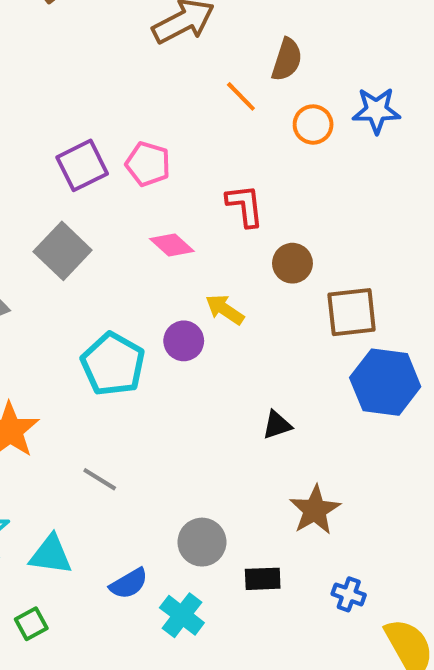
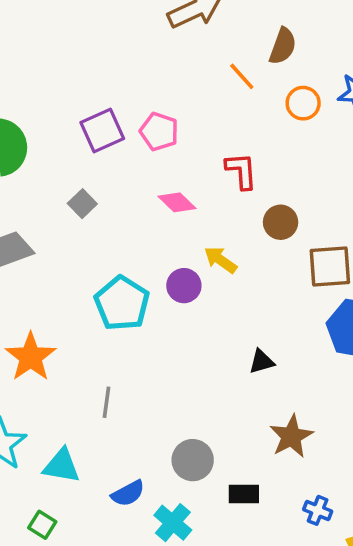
gray square: (63, 251) -> (82, 204), size x0.6
gray line: (100, 479) -> (106, 402), turned 64
green square: (31, 624) -> (42, 525), turned -32

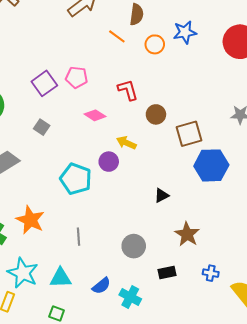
gray circle: (193, 460) -> (134, 246), moved

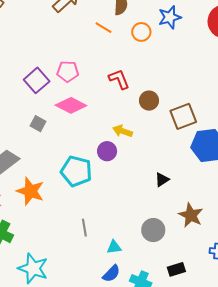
pink diamond: (95, 115) -> (71, 105), moved, size x1.4
orange star: (30, 220) -> (30, 191), moved
gray circle: (134, 246) -> (153, 230), moved
black rectangle: (167, 272) -> (176, 269), moved
cyan triangle: (61, 278) -> (114, 247), moved, size x0.7

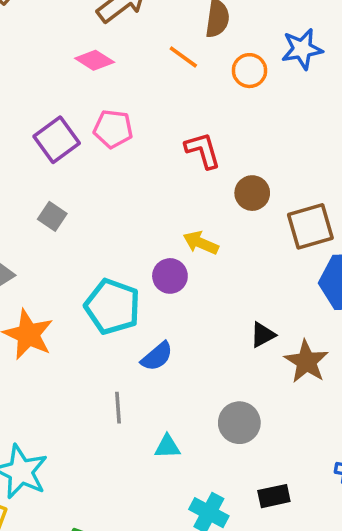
pink diamond: (71, 105) -> (95, 60), moved, size x0.7
brown star: (191, 215) -> (306, 362), moved
blue semicircle: (111, 274) -> (157, 356), moved

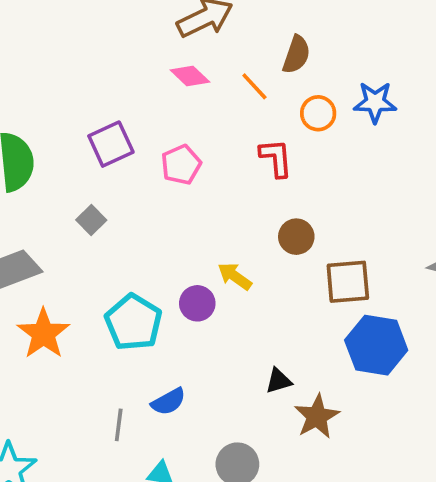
pink diamond: (95, 60) -> (190, 76), moved
pink pentagon: (113, 129) -> (181, 165), moved, turned 30
red L-shape: (203, 150) -> (276, 158), moved
blue semicircle: (157, 356) -> (168, 402), moved

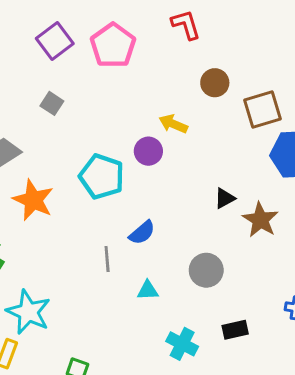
pink pentagon: (181, 165) -> (113, 45), size x1.4

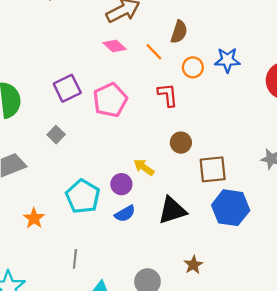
black triangle: (225, 198) -> (172, 210), moved, size x1.8
orange star: (33, 200) -> (34, 218), moved, size x0.7
brown star: (260, 220) -> (193, 265), moved, size x0.7
blue semicircle: (142, 233) -> (125, 214), moved

